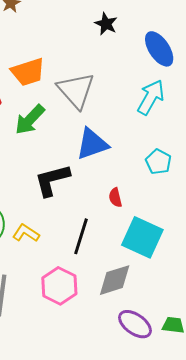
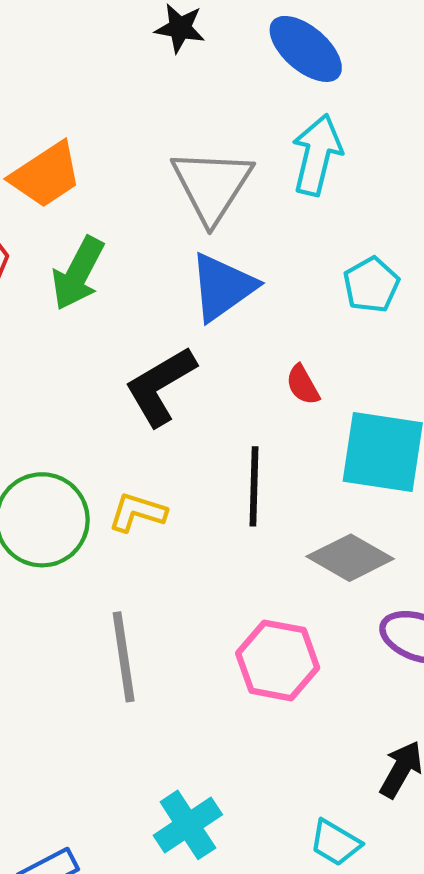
gray triangle: (76, 90) -> (212, 186), moved, turned 30
cyan pentagon: (158, 162) -> (371, 285), turned 30
gray diamond: (115, 280) -> (350, 558), turned 63
pink hexagon: (59, 286) -> (278, 660), moved

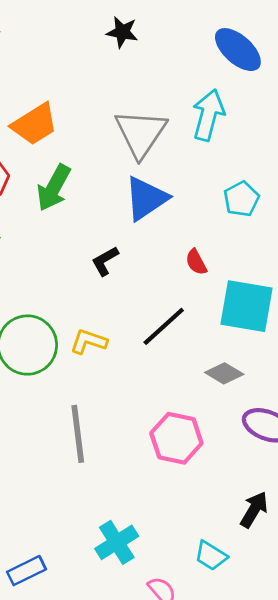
blue ellipse: (306, 49) -> (238, 50), moved
black L-shape: (160, 386) -> (105, 261), size x0.6
black line: (254, 486) -> (164, 326), turned 45
gray diamond: (350, 558) -> (224, 373), size x0.7

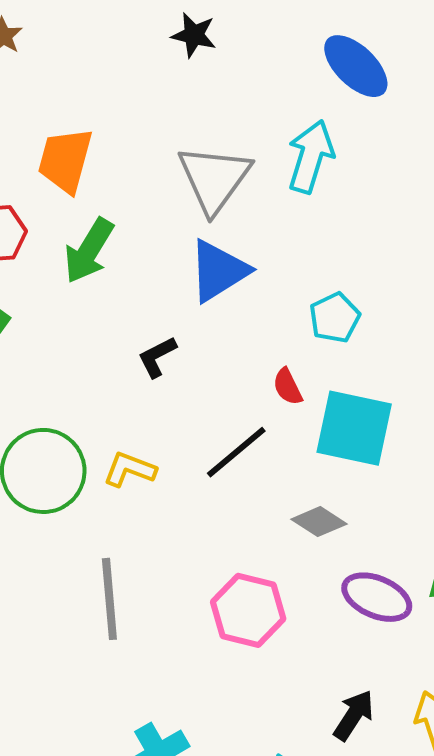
orange trapezoid: (35, 124) -> (65, 160), turned 135
cyan pentagon: (241, 199) -> (335, 318), moved
red semicircle: (196, 262) -> (288, 387), moved

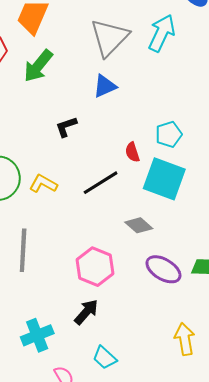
blue triangle: (218, 271) -> (105, 86), size x0.7
cyan pentagon: (335, 318) -> (169, 134), moved
black arrow: (354, 715) -> (86, 312), moved

